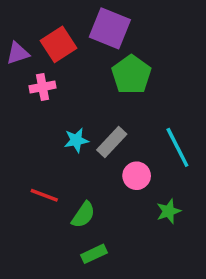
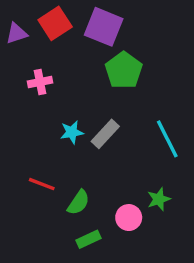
red square: (59, 44) -> (55, 23), moved
purple triangle: (18, 53) -> (17, 33), moved
pink circle: (137, 176) -> (129, 218), moved

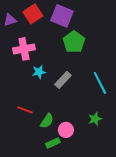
pink cross: (40, 82) -> (24, 49), size x1.5
cyan star: (72, 132) -> (39, 72), moved
pink circle: (129, 218) -> (66, 130), moved

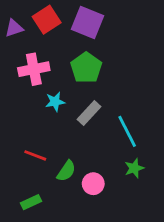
green pentagon: (74, 42) -> (86, 68), moved
cyan line: (100, 83) -> (127, 131), moved
green rectangle: (53, 143) -> (31, 202), moved

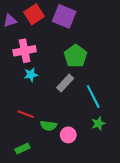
green pentagon: (86, 68) -> (76, 56), moved
cyan star: (55, 102) -> (31, 75), moved
green semicircle: (66, 171) -> (48, 126), turned 63

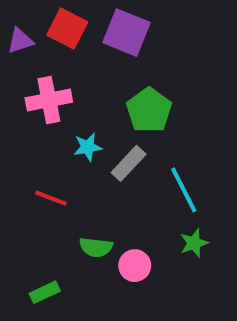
red square: (34, 14) -> (67, 28), turned -30
cyan star: (31, 75) -> (88, 147), moved
red line: (26, 114) -> (51, 198), moved

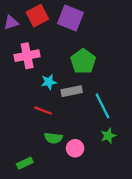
red square: (67, 28) -> (37, 16), turned 35
gray rectangle: (129, 163) -> (72, 91), turned 36
red line: (51, 198) -> (43, 111), moved

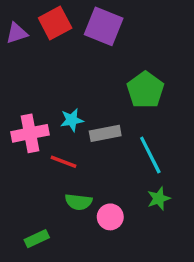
pink cross: (27, 56) -> (30, 133), moved
green pentagon: (83, 61) -> (145, 90), moved

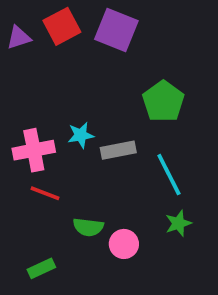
red line: (63, 162) -> (45, 193), moved

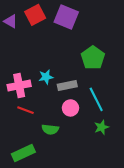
purple triangle: (19, 38) -> (11, 21), turned 48
pink circle: (124, 244) -> (70, 108), moved
green rectangle: (41, 268) -> (23, 153), size x1.5

